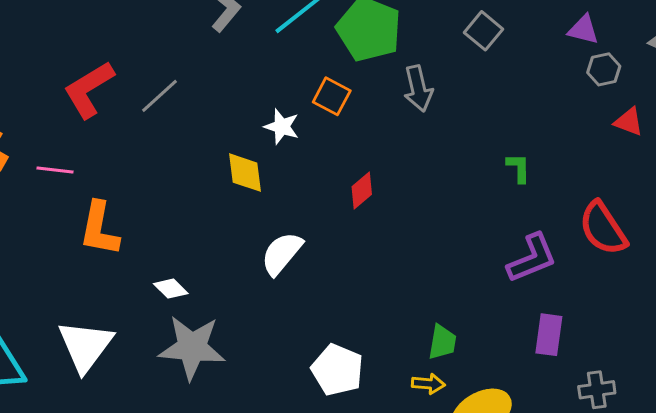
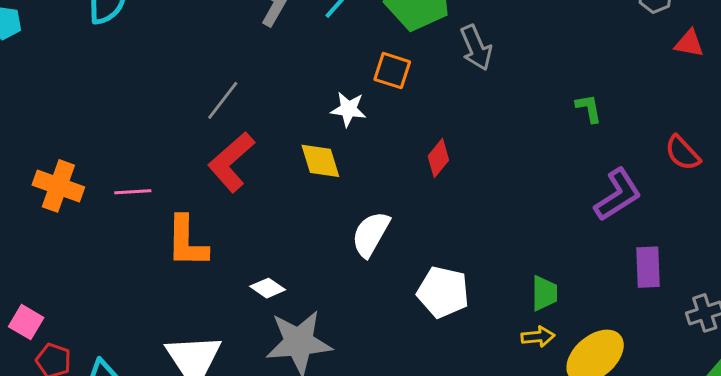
red L-shape: (89, 89) -> (231, 162), moved
red semicircle: (603, 228) -> (683, 153), size x0.7
white pentagon: (337, 370) -> (443, 292), moved

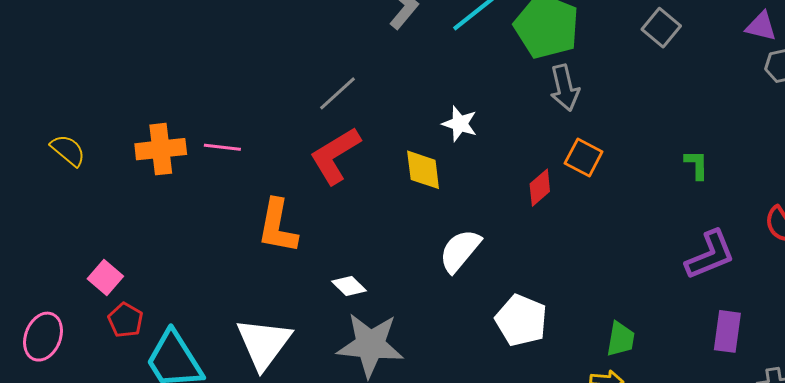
gray arrow: (476, 48) -> (565, 88), moved
orange square: (392, 71) -> (584, 157), moved
orange cross: (58, 186) -> (161, 149), turned -36
pink line: (133, 192) -> (222, 147), moved

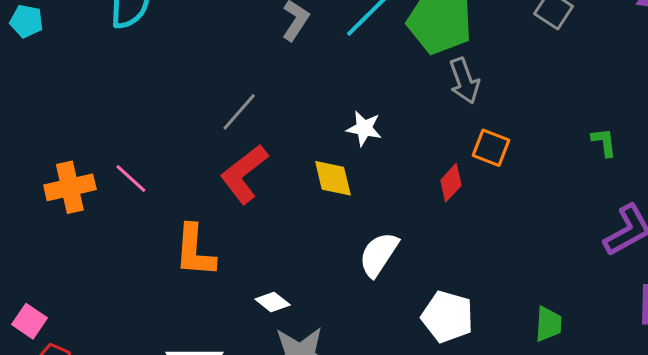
pink line: (222, 147) -> (131, 179), turned 42

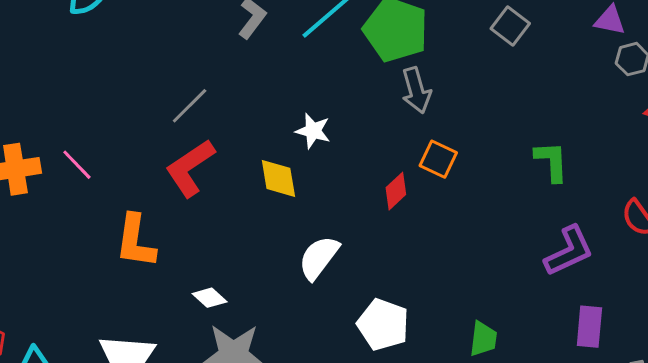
green L-shape: (604, 142) -> (551, 161), size x1.4

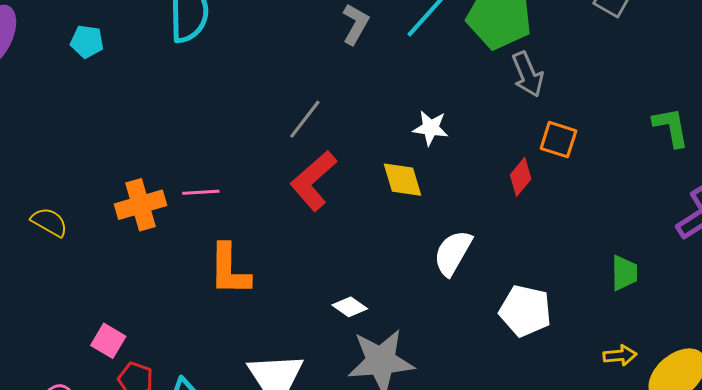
pink line: (77, 165) -> (201, 192), turned -42
orange L-shape: (136, 241) -> (229, 270), moved
green trapezoid: (483, 339) -> (624, 273), moved

